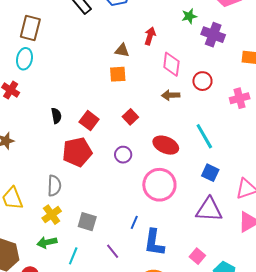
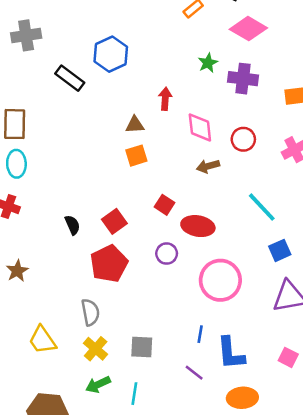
red square: (89, 121) -> (114, 221), turned 30
red ellipse: (166, 145) -> (198, 226), moved
blue square: (210, 173) -> (280, 250), turned -36
purple line: (113, 251) -> (194, 373), moved

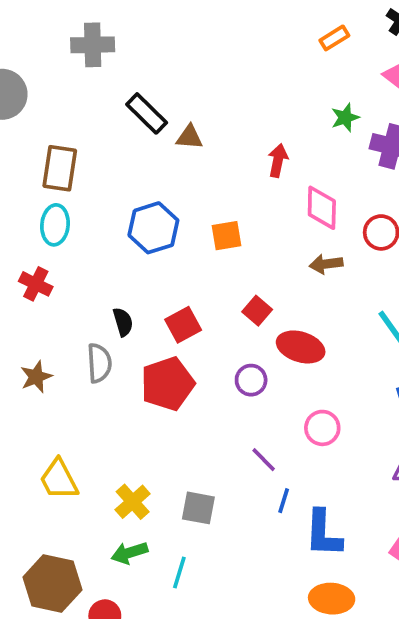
blue hexagon: (111, 54) -> (153, 228), moved
brown triangle: (135, 125) -> (189, 137), moved
pink circle: (220, 280) -> (322, 428), size x0.6
gray semicircle: (90, 312) -> (99, 363), moved
purple line: (194, 373) -> (264, 460), moved

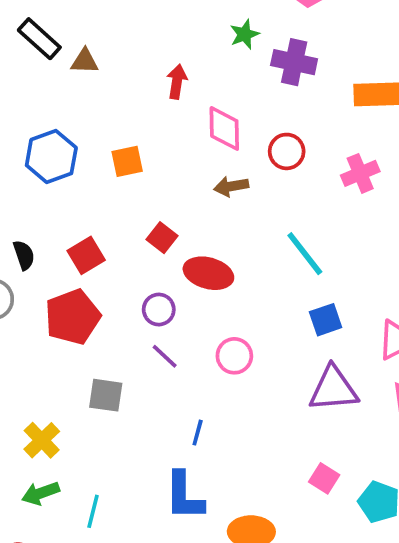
purple line: (264, 460) -> (165, 356), moved
gray square: (198, 508) -> (106, 395), moved
blue L-shape: (323, 533) -> (184, 496), moved

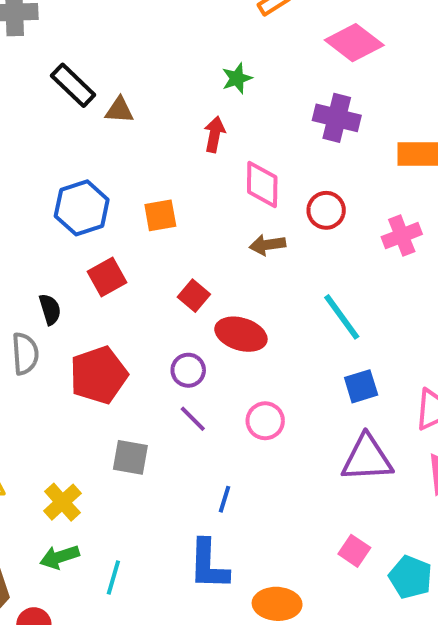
green star: (245, 34) -> (237, 78), moved
red square: (86, 255) -> (107, 277), moved

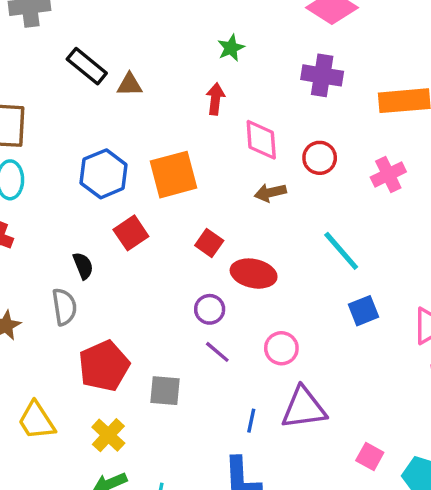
orange square: (160, 215) -> (173, 175), size x1.6
red pentagon: (99, 375) -> (104, 366), moved
purple triangle: (367, 458) -> (304, 408), moved

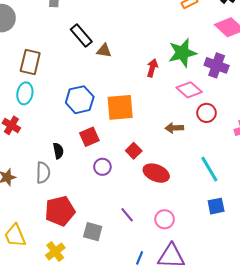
green star: (231, 48) -> (182, 53), moved, size x1.8
pink diamond: (261, 140) -> (189, 90), moved, turned -55
purple circle: (210, 309) -> (102, 167), moved

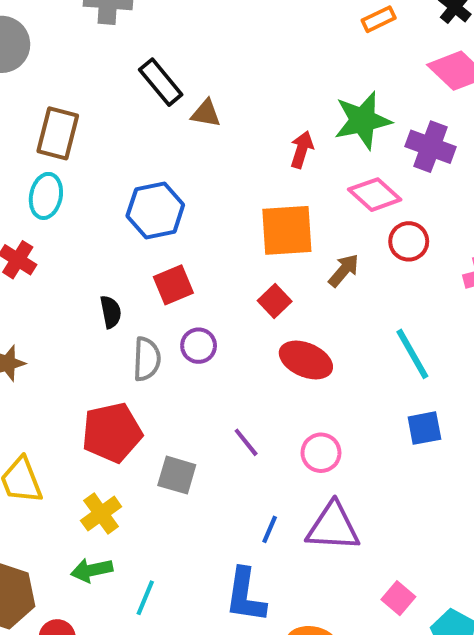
orange square: (120, 107) -> (287, 230), moved
brown arrow: (174, 128) -> (344, 270), turned 132
red square: (134, 151) -> (275, 301), moved
gray semicircle: (43, 173) -> (147, 359), moved

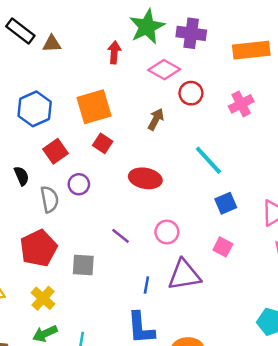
orange square: (287, 230) -> (94, 107), moved
red square: (275, 301) -> (103, 143), moved
pink square: (398, 598) -> (223, 247), moved

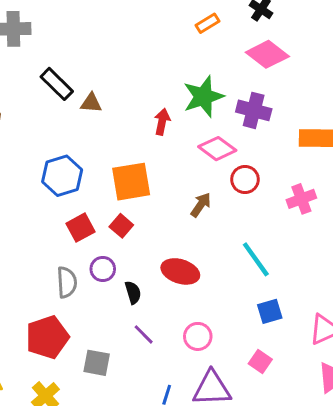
red square: (103, 143) -> (121, 226), moved
black semicircle: (21, 176) -> (133, 293), moved

